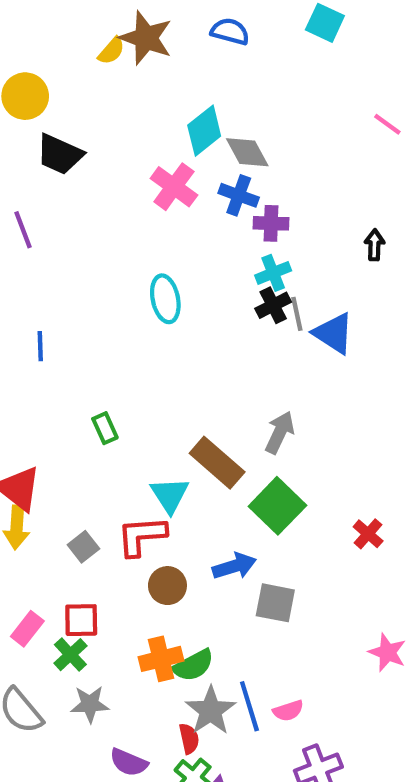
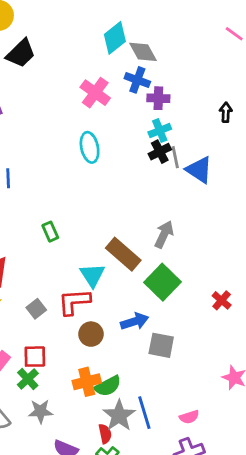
black trapezoid: (60, 154) -> (21, 53), turned -68
pink cross: (174, 187) -> (95, 93), moved
pink semicircle: (288, 711) -> (189, 417), moved

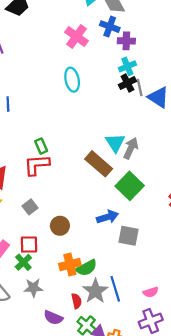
cyan triangle: (92, 275) -> (115, 143), moved
red L-shape: (74, 302) -> (37, 165), moved
brown circle: (91, 334) -> (60, 226), moved
red semicircle: (105, 434) -> (77, 301), moved

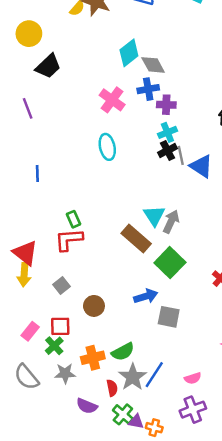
blue cross: (110, 27) -> (148, 89), turned -30
orange cross: (70, 264) -> (93, 358), moved
blue line: (115, 289) -> (154, 375), turned 50

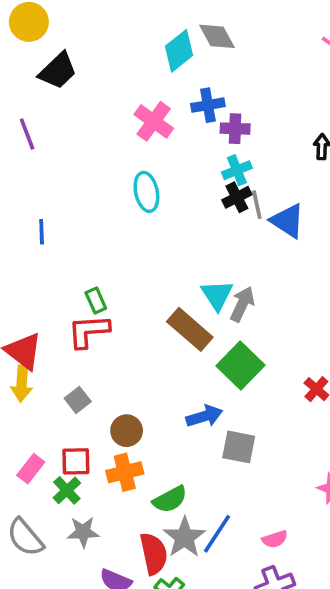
gray diamond: (153, 65) -> (217, 36), moved
orange cross: (93, 358) -> (125, 472), moved
red semicircle: (112, 388) -> (154, 554), size x1.6

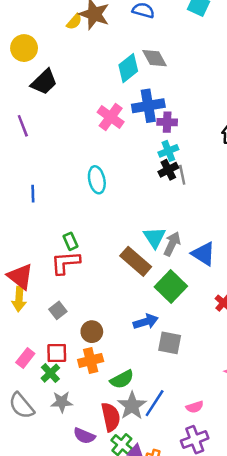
blue cross: (208, 105) -> (148, 106), size x1.4
cyan ellipse: (146, 192) -> (97, 180), moved
blue triangle: (288, 221) -> (203, 254), moved

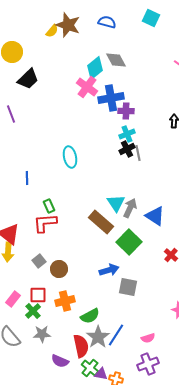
pink cross: (111, 117) -> (87, 87), moved
blue line: (33, 194) -> (27, 178), moved
brown circle: (92, 332) -> (59, 269), moved

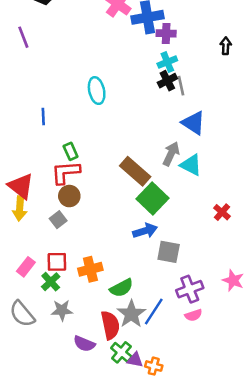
cyan triangle: (116, 203) -> (191, 165), moved, turned -30
blue triangle: (155, 216) -> (193, 123), moved
green square: (129, 242) -> (152, 199), moved
brown circle: (59, 269) -> (69, 196), moved
purple cross: (148, 364) -> (190, 289), moved

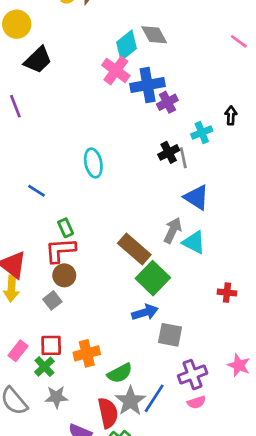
purple cross: (166, 33) -> (167, 102), turned -30
cyan cross: (167, 62) -> (202, 133), moved
blue line: (43, 117) -> (37, 191), turned -56
red cross: (222, 212) -> (227, 293), turned -35

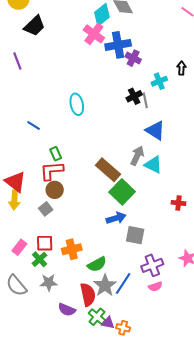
purple cross: (167, 102) -> (133, 58), turned -35

